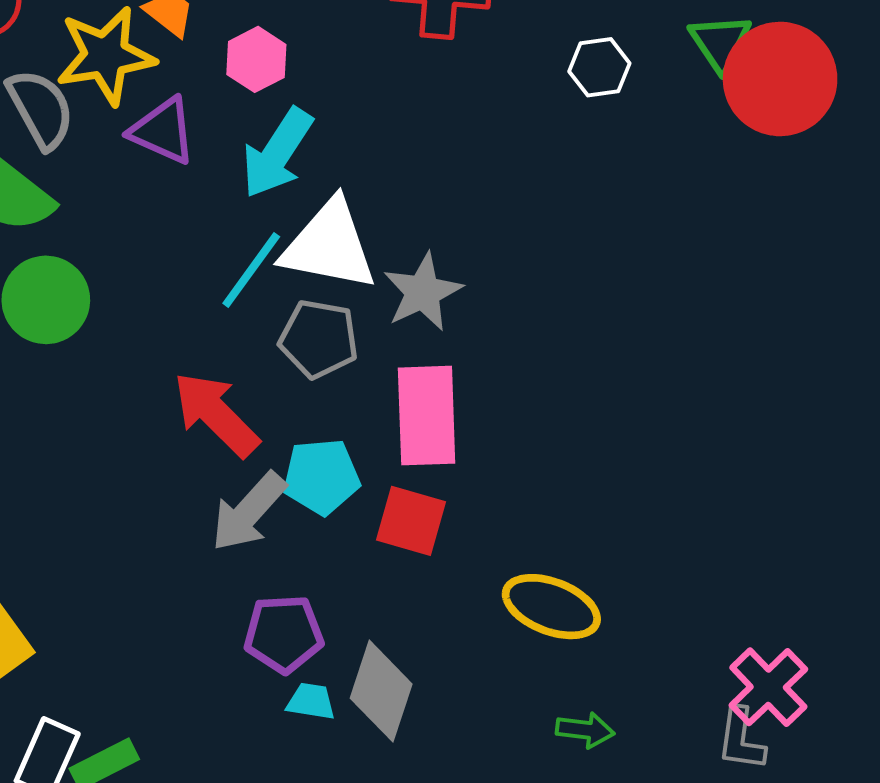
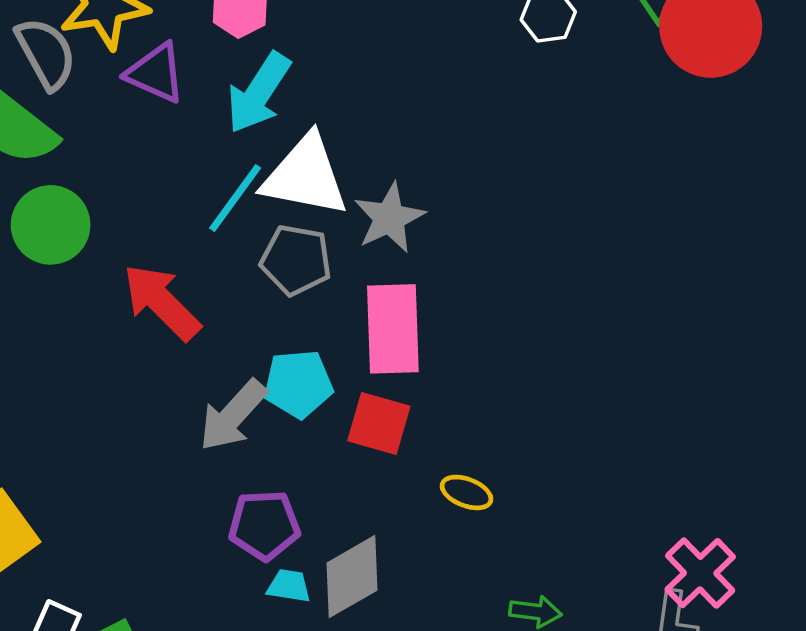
red arrow: (216, 414) -> (162, 302), moved
yellow ellipse: (551, 607) -> (466, 492), moved, size x0.6
gray diamond: (381, 691) -> (352, 577), turned 42

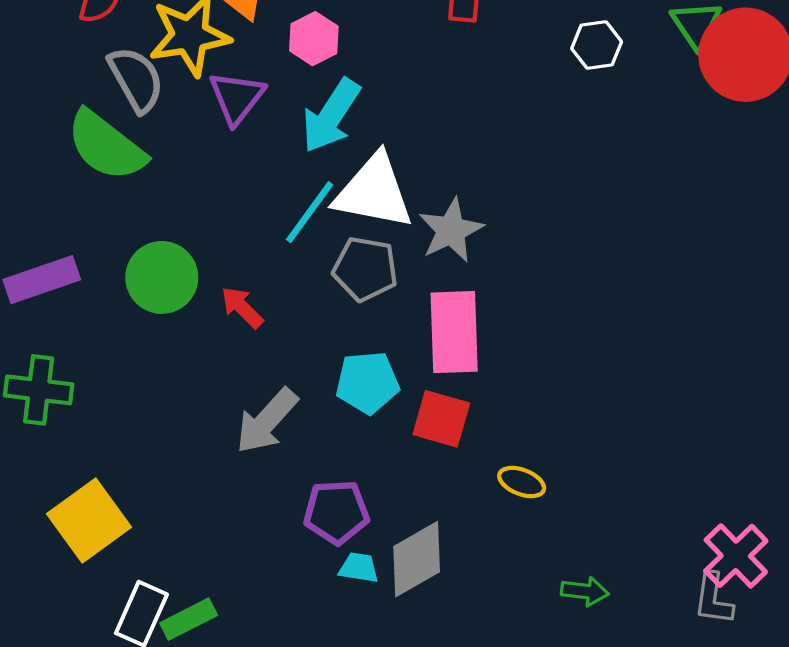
purple triangle: (156, 73) -> (237, 98), turned 44
green circle: (51, 225) -> (162, 277), moved
red arrow: (162, 302) -> (242, 307), size x0.6
gray arrow: (233, 415) -> (267, 421), moved

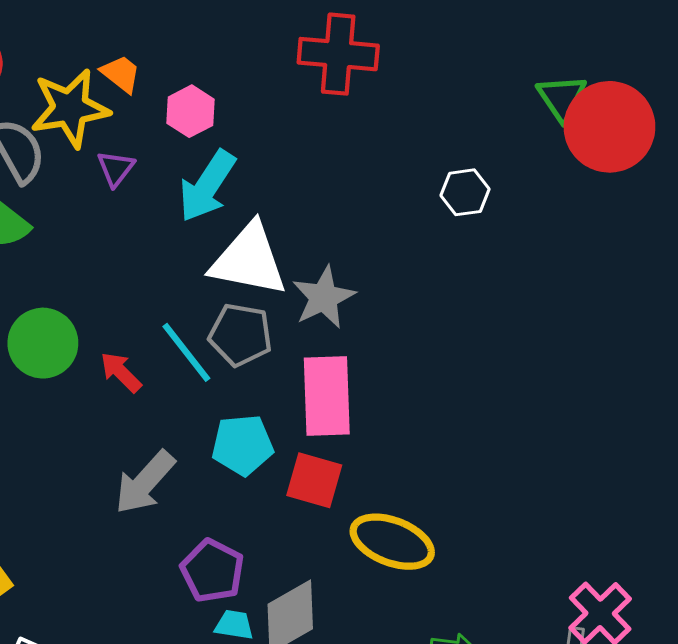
white hexagon: (597, 45) -> (465, 192), moved
purple triangle: (237, 98) -> (116, 168), size x0.7
cyan line: (310, 212) -> (186, 352), moved, turned -74
yellow ellipse: (522, 482) -> (392, 542), size x1.8
purple pentagon: (336, 512) -> (212, 571), turned 30

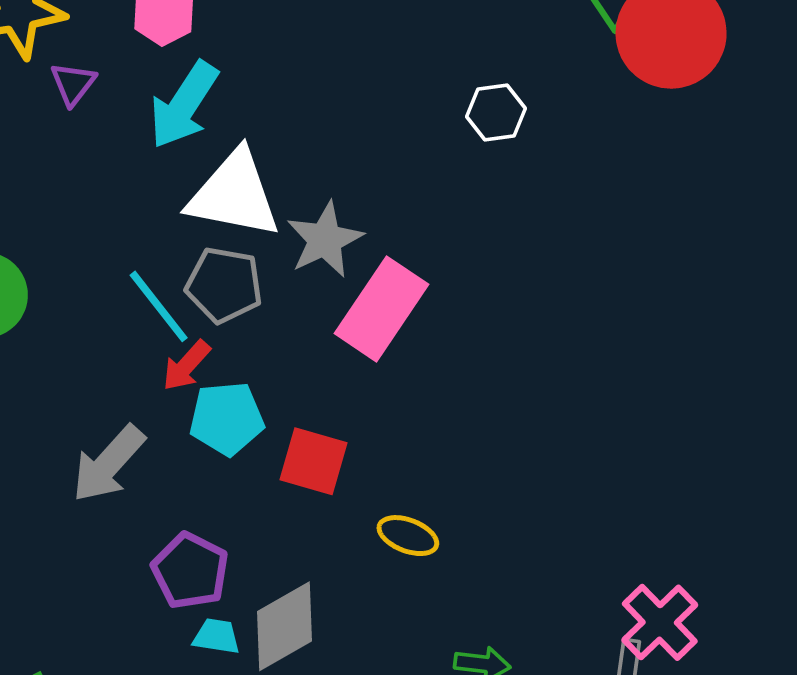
red arrow: (121, 372) -> (186, 366), moved, turned -93
pink rectangle: (327, 396) -> (381, 309), moved, turned 36
yellow ellipse: (392, 542) -> (408, 536), size x0.6

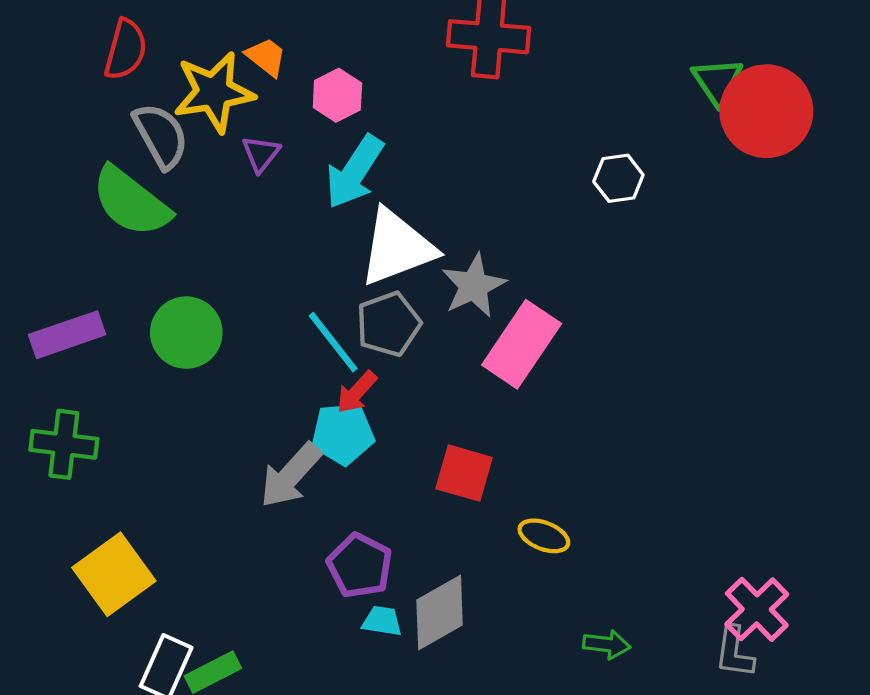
white triangle: (234, 194) -> (397, 247), turned -32
gray pentagon: (224, 285) -> (389, 324), turned -30
cyan pentagon: (227, 418) -> (343, 434), moved

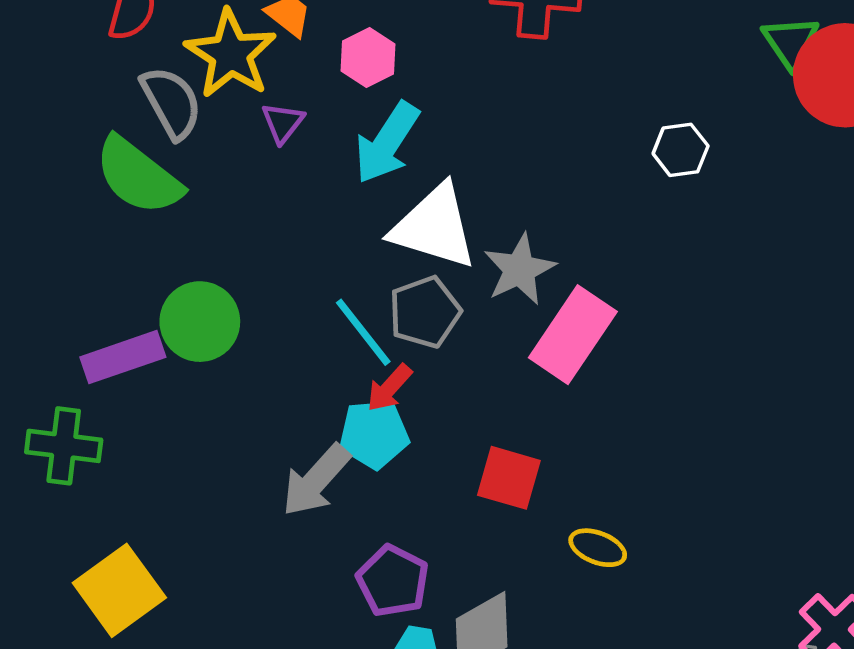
yellow star: (214, 92) -> (231, 54), turned -30
white triangle: (397, 247) -> (434, 227), turned 38
purple rectangle: (67, 335) -> (123, 357), moved

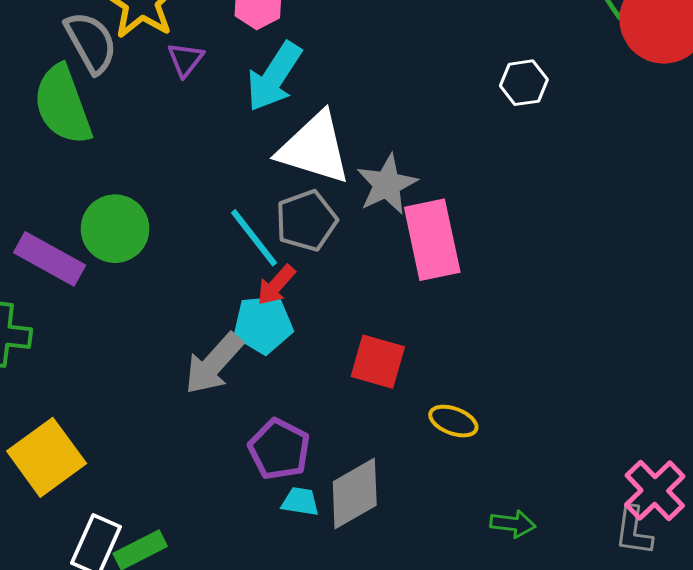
green semicircle: (138, 176) -> (63, 105), turned 32
pink rectangle: (573, 335) -> (432, 240), turned -46
purple rectangle: (123, 357) -> (50, 259), turned 48

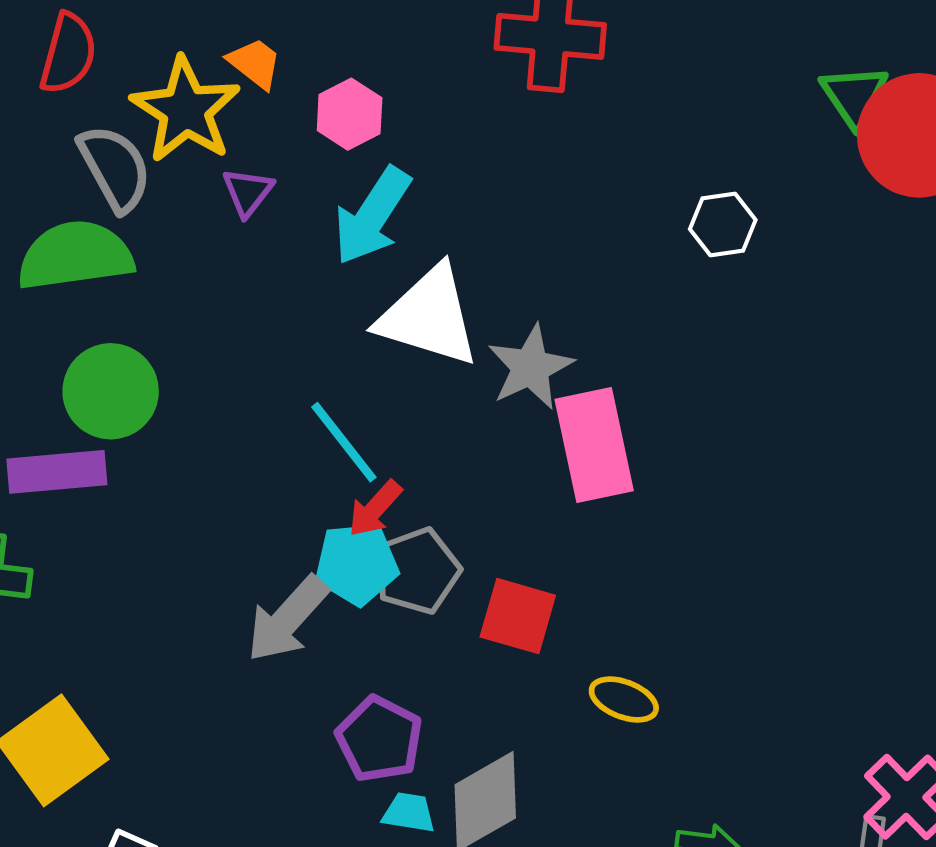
green semicircle: (63, 105) -> (75, 256), turned 102
gray pentagon: (306, 221) -> (417, 571), moved
green circle: (115, 229) -> (111, 391), moved
purple rectangle: (50, 259) -> (57, 472), turned -34

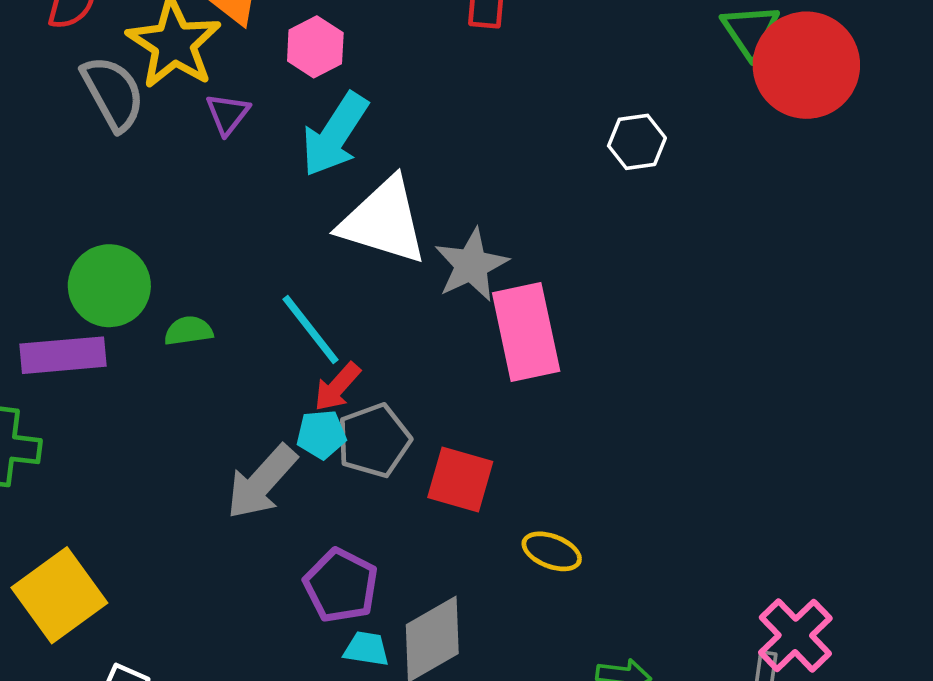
green semicircle: (75, 256) -> (189, 331), moved, size x0.5
cyan pentagon: (357, 564) -> (321, 434), size x0.7

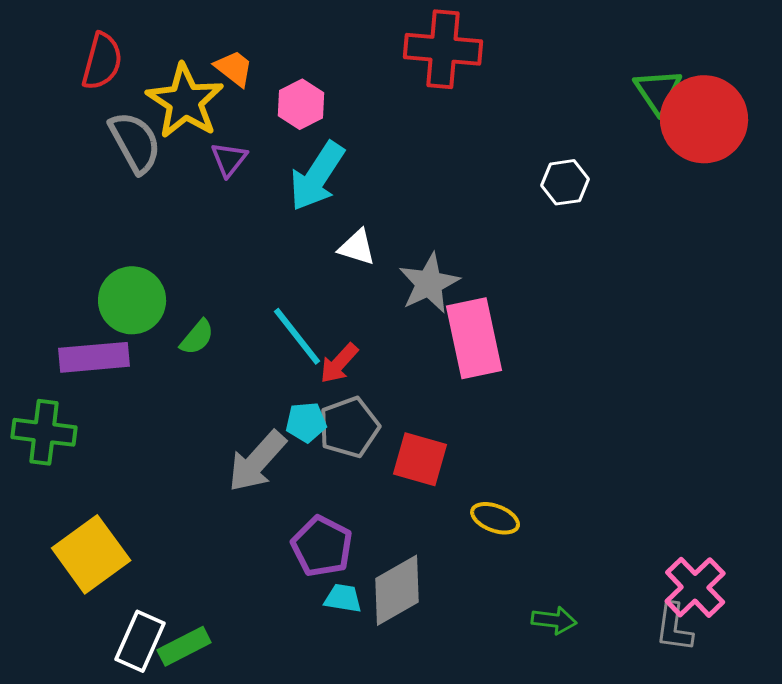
white triangle: (384, 221) -> (357, 247), size x0.5
green semicircle: (189, 331) -> (197, 337), turned 138
red arrow: (337, 387) -> (339, 363), moved

